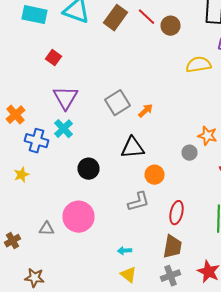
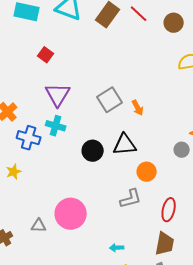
brown circle: (170, 26) -> (174, 23), moved
orange arrow: (146, 111) -> (138, 108), turned 105
cyan cross: (64, 129) -> (56, 126), turned -30
black circle: (88, 169) -> (93, 151), moved

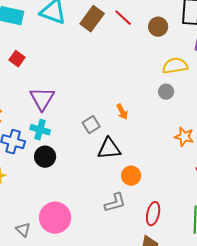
red square: (46, 55) -> (17, 59), moved
gray square: (110, 100) -> (91, 125), moved, size x0.7
gray circle: (182, 150) -> (166, 92), moved
black circle: (93, 151) -> (45, 157), moved
gray triangle: (39, 226) -> (23, 230), turned 42

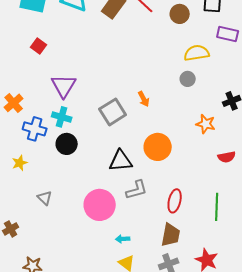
gray square: (91, 125) -> (113, 112), size x1.5
black triangle: (109, 149) -> (121, 161), moved
orange circle: (131, 176) -> (158, 147), moved, size x1.4
pink circle: (55, 218) -> (100, 205), moved
gray triangle: (23, 230) -> (45, 198), moved

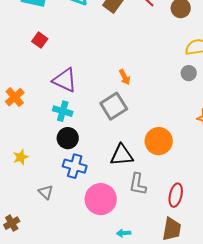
purple triangle: (64, 86) -> (65, 80), turned -36
orange arrow: (144, 99) -> (125, 77), moved
blue cross: (35, 129) -> (75, 166), moved
gray L-shape: (137, 190) -> (138, 184), turned 115

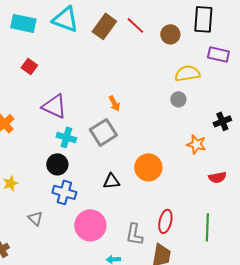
cyan cross: (63, 111) -> (66, 137), moved
black triangle: (122, 155) -> (111, 181), size x0.7
gray L-shape: (138, 184) -> (134, 234), moved

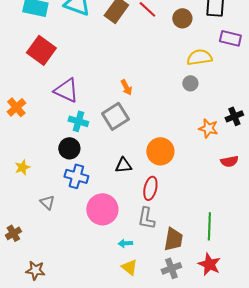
red square: (29, 66) -> (41, 50), size x1.8
black cross: (222, 121) -> (234, 116), moved
red ellipse: (165, 221) -> (150, 188), moved
green line: (207, 227) -> (209, 226), moved

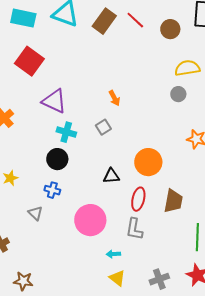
gray square: (115, 116) -> (103, 127), size x0.6
blue cross: (76, 176) -> (52, 190), moved, size x0.7
brown trapezoid: (173, 239) -> (173, 201), moved

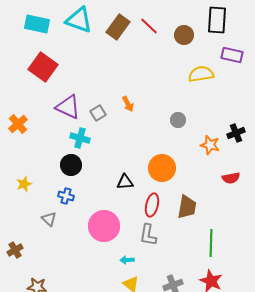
gray circle: (178, 94) -> (178, 120), moved
gray square: (103, 127) -> (98, 113), moved

